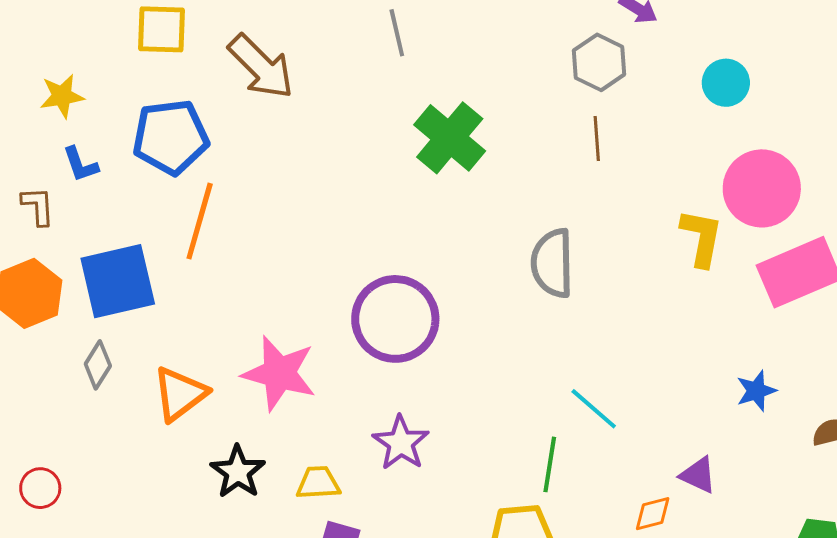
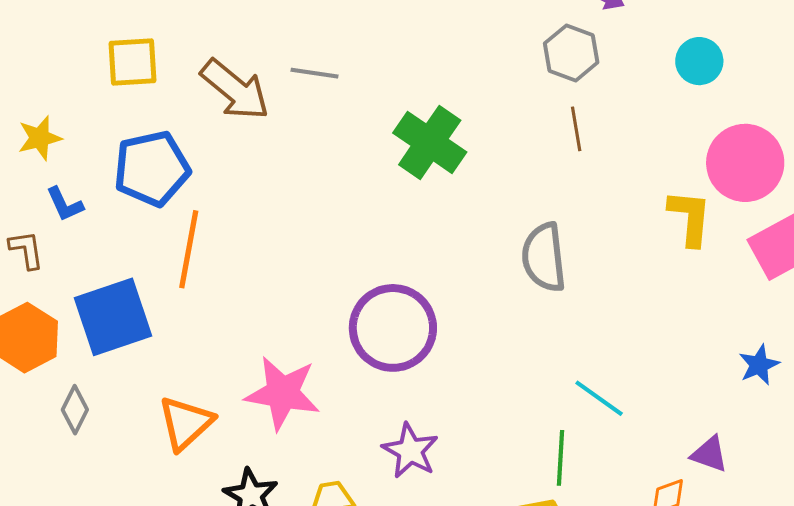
gray line: (397, 33) -> (315, 73), moved, turned -63
gray diamond: (98, 365) -> (75, 410), moved

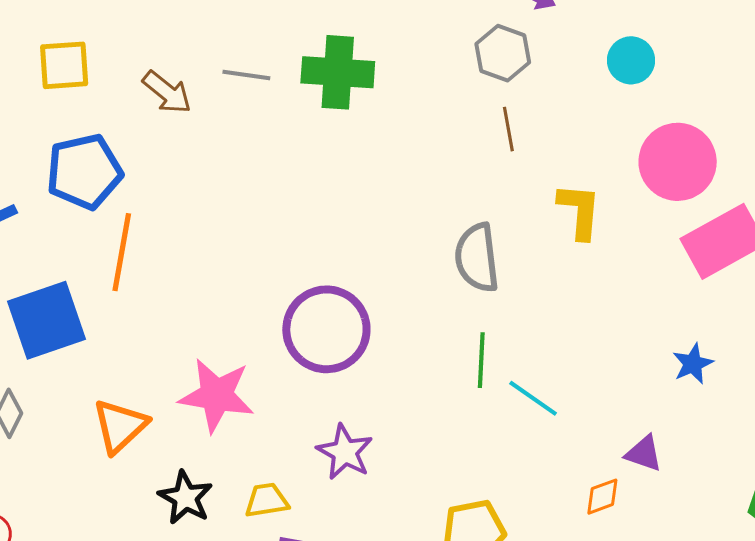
brown arrow: (235, 90) -> (167, 92), size x0.7
green cross: (430, 142) -> (338, 72), moved, turned -30
yellow L-shape: (690, 218) -> (579, 211), moved
green line: (561, 458) -> (481, 360), moved

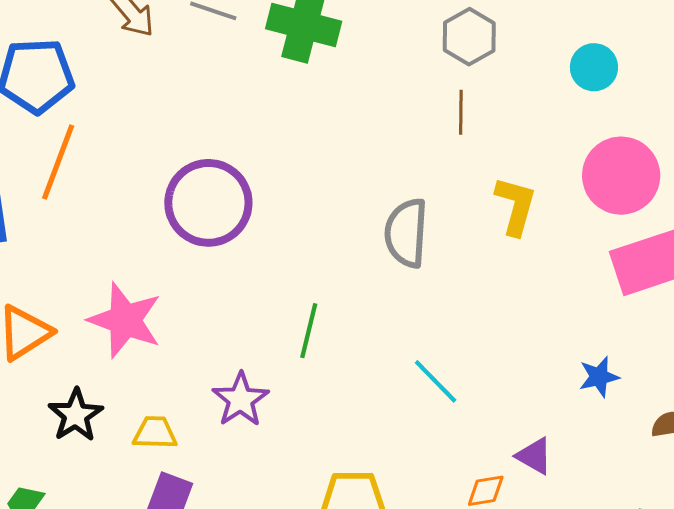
purple circle: (326, 329) -> (208, 203), moved
green line: (481, 360) -> (309, 331), moved

